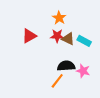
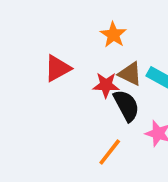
red star: (57, 36) -> (106, 85), moved
black semicircle: (66, 66) -> (126, 106), moved, turned 66

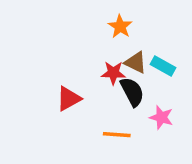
red triangle: (57, 68) -> (69, 99), moved
orange line: (110, 152) -> (117, 135), turned 56

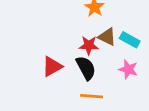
black semicircle: (132, 92) -> (86, 68), moved
pink star: (161, 117) -> (128, 69), moved

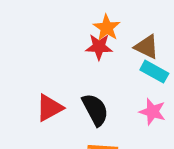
brown triangle: (107, 37) -> (147, 47), moved
red star: (89, 45) -> (99, 47), moved

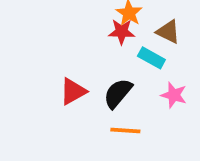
cyan rectangle: (154, 72) -> (151, 58), moved
black semicircle: (95, 110) -> (118, 93), turned -112

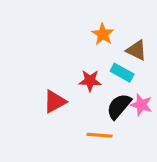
red star: (122, 32) -> (90, 81), moved
black semicircle: (118, 93) -> (119, 106), moved

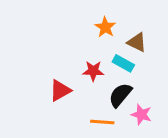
pink star: (141, 105) -> (141, 115), moved

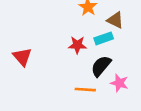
cyan rectangle: (123, 63) -> (104, 38), turned -48
red triangle: (60, 90) -> (22, 57), moved, turned -42

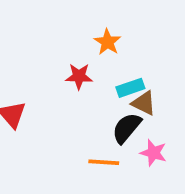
brown triangle: (115, 20) -> (144, 103), moved
red star: (77, 45) -> (79, 76), moved

